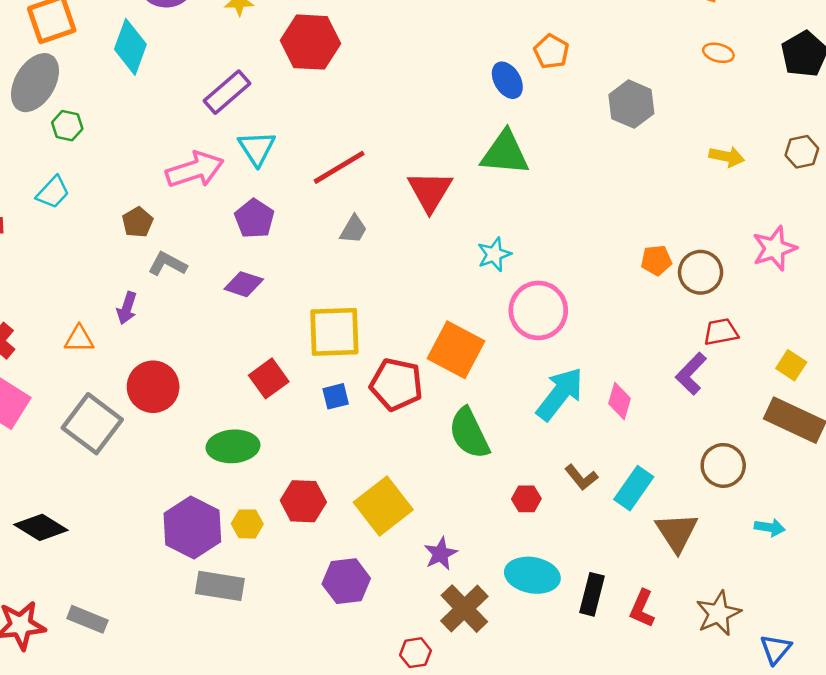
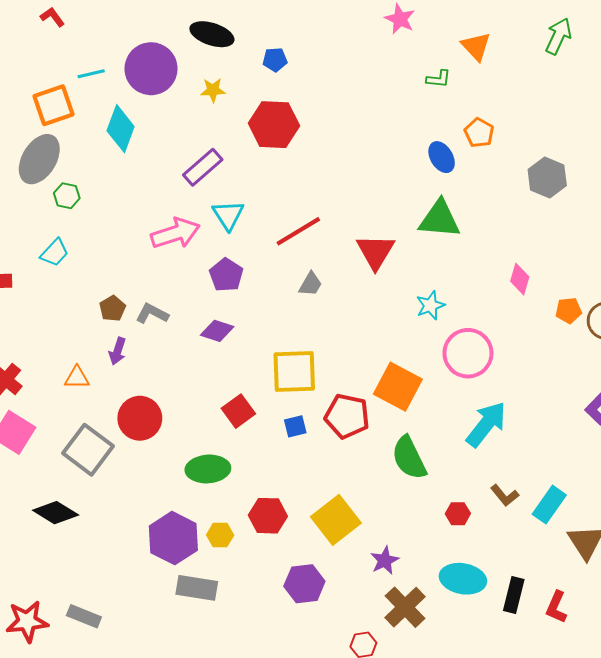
brown pentagon: (138, 222) -> (112, 308), moved
pink diamond: (619, 401) -> (520, 279), moved
black diamond: (41, 527) -> (56, 513), moved

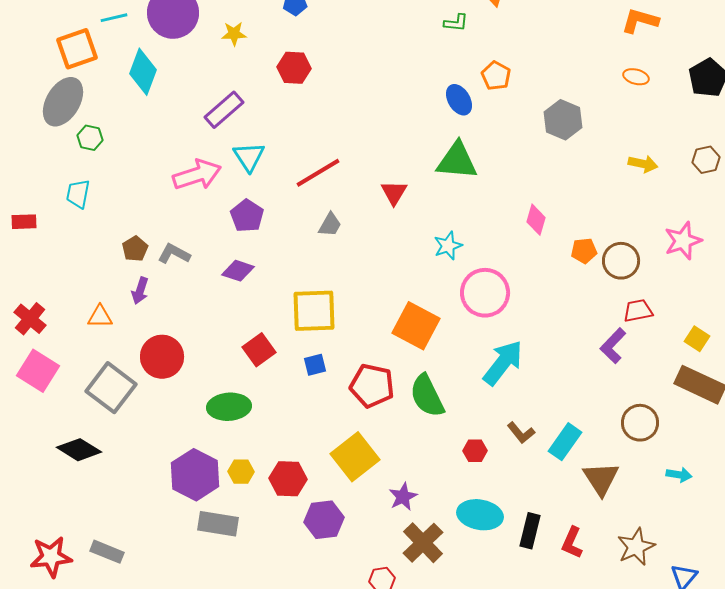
red hexagon: (274, 125) -> (294, 68), size x0.7
red triangle: (376, 252) -> (394, 193), size x0.7
cyan trapezoid: (54, 253) -> (78, 194), turned 148
red pentagon: (347, 416) -> (372, 386), moved
red hexagon: (268, 516) -> (288, 479), moved

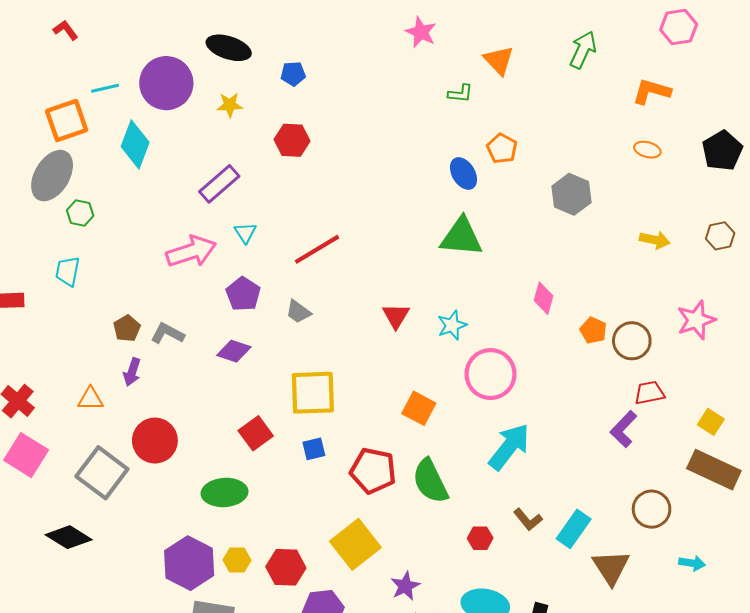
cyan triangle: (249, 157) -> (245, 233), size x0.7
red triangle: (394, 193) -> (396, 316), moved
gray trapezoid: (330, 225) -> (298, 312), moved, turned 96
orange pentagon: (584, 251) -> (593, 330), turned 30
orange square: (416, 326) -> (419, 408), size x0.7

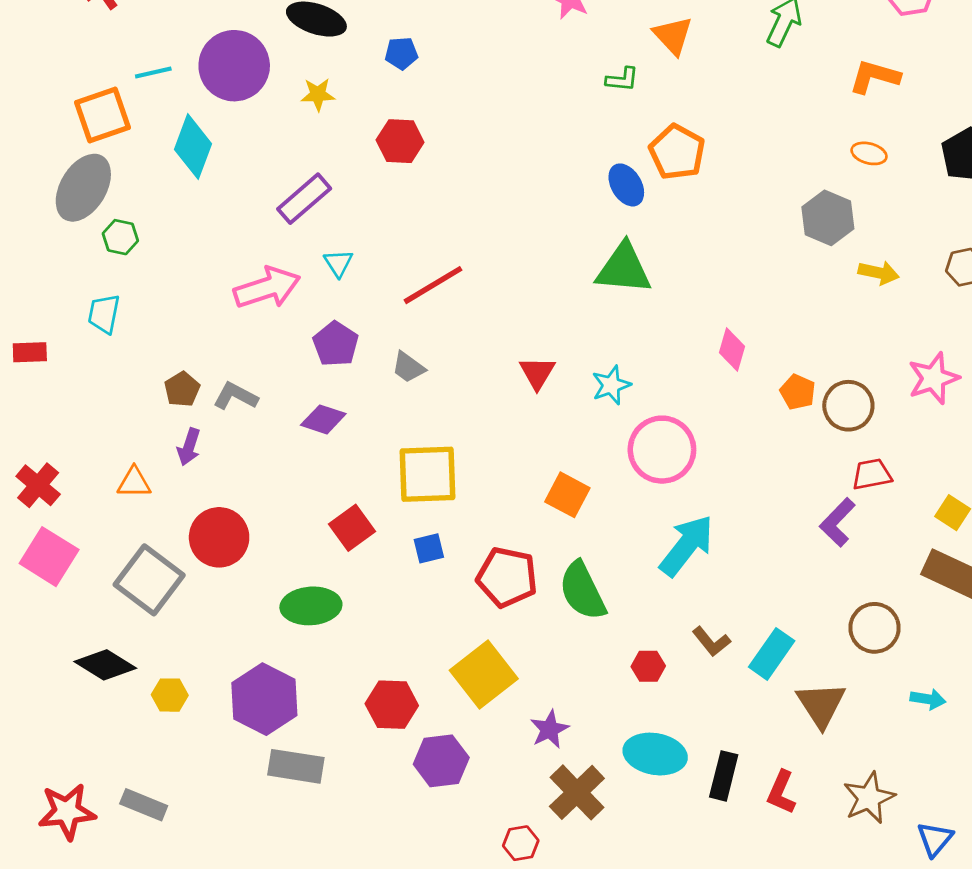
orange pentagon: (502, 149) -> (677, 152), size x1.4
gray hexagon: (572, 194) -> (828, 218), moved
yellow hexagon: (237, 560) -> (170, 695), moved

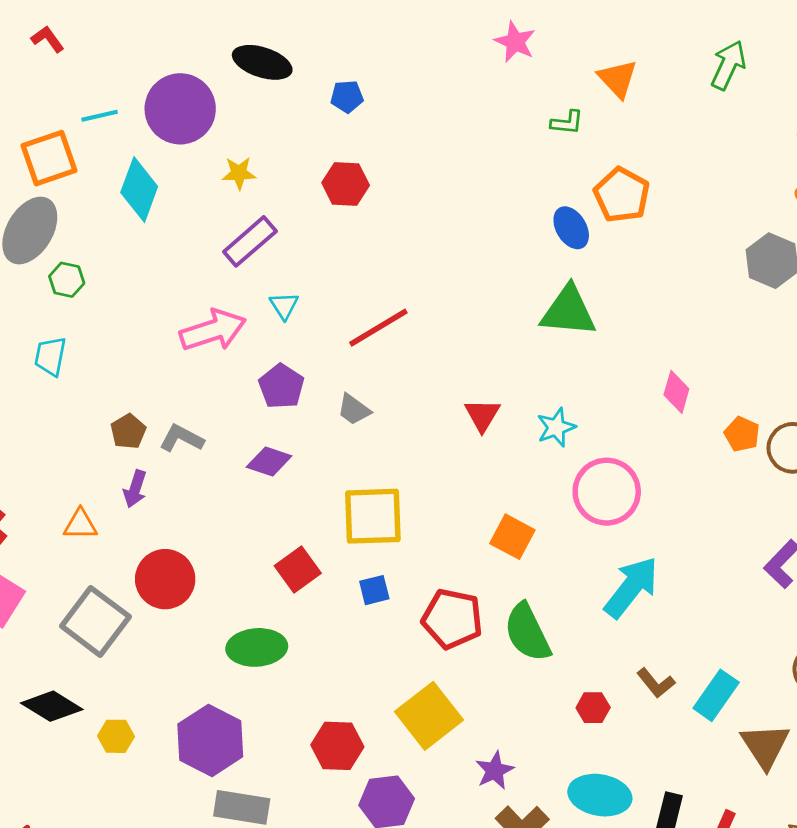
yellow star: (318, 94) -> (239, 173), moved

